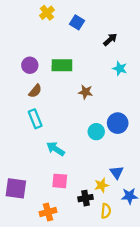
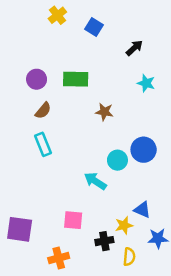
cyan arrow: (56, 149) -> (95, 181), moved
blue triangle: (117, 172) -> (142, 210), turned -32

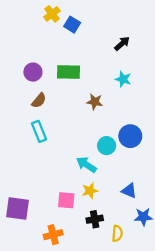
blue square: (94, 27) -> (72, 25), moved
cyan star: (146, 83) -> (123, 79), moved
yellow star: (124, 225) -> (90, 191), moved

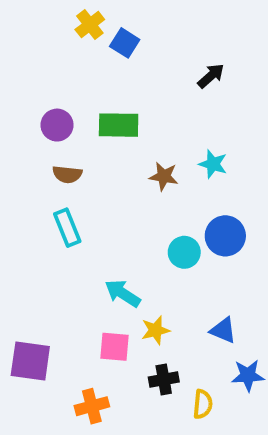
cyan star: (123, 79) -> (213, 164), moved
brown semicircle: (39, 101) -> (67, 174), turned 56
cyan arrow: (86, 165) -> (123, 293), moved

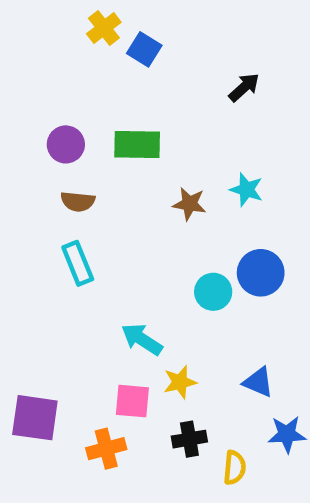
orange cross: (92, 406) -> (106, 449), moved

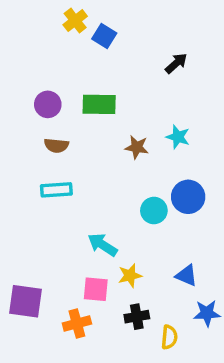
cyan rectangle: (78, 263) -> (56, 190), turned -72

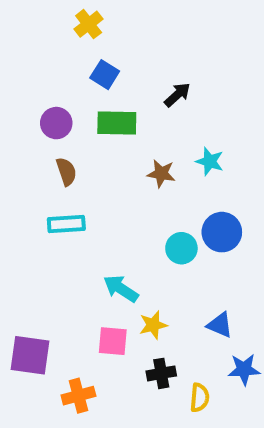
blue square: (104, 36) -> (105, 75), moved
black arrow: (176, 63) -> (177, 95), moved
brown semicircle: (56, 145) -> (66, 171), turned -115
orange cross: (77, 323) -> (78, 396), moved

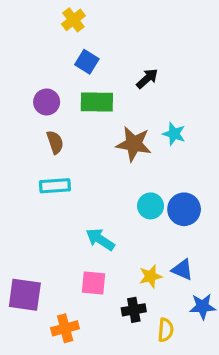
brown star: (161, 174) -> (134, 144), size x1.5
blue circle: (222, 232) -> (184, 209), moved
yellow star: (153, 325) -> (151, 276), moved

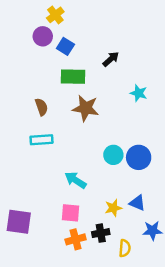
purple circle: (47, 102) -> (43, 36), moved
cyan star: (174, 134) -> (139, 93), moved
brown star: (134, 144) -> (86, 108), moved
orange cross: (65, 328) -> (76, 239), moved

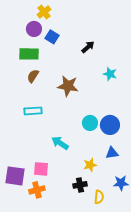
green rectangle: (73, 77) -> (29, 54), moved
brown semicircle: (41, 107) -> (33, 76), moved, turned -128
blue triangle: (137, 203) -> (112, 153), moved, turned -32
pink square: (70, 213) -> (41, 169), moved
orange cross: (76, 239) -> (37, 190), moved

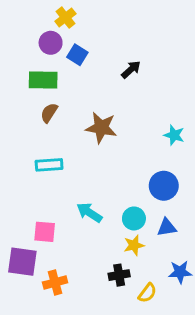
cyan star: (110, 74) -> (174, 135), moved
cyan circle: (90, 123) -> (134, 218), moved
pink square: (41, 169) -> (45, 232), moved
yellow semicircle: (99, 197) -> (147, 293), turned 32

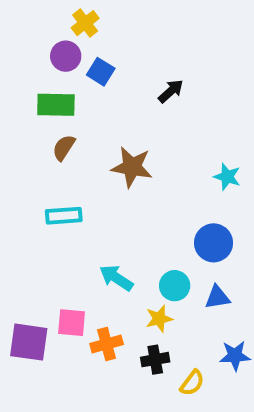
pink square: (45, 232) -> (72, 323), moved
yellow star: (134, 245) -> (159, 319), moved
orange cross: (55, 282) -> (107, 344), moved

